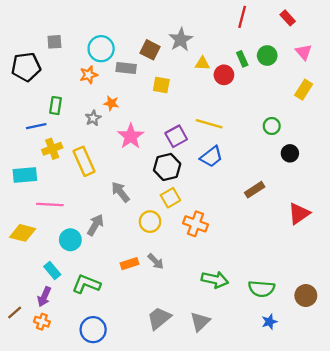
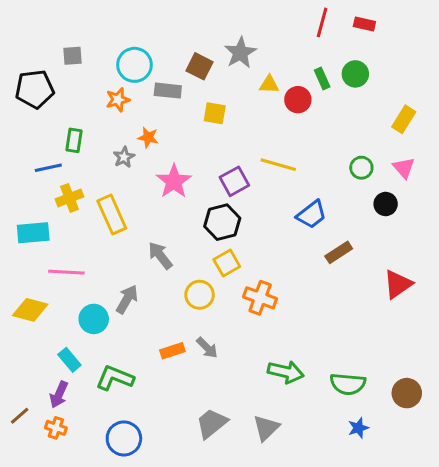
red rectangle: (288, 18) -> (364, 24), moved, turned -35
pink triangle: (304, 52) -> (404, 168), moved
blue trapezoid: (211, 157) -> (311, 215), moved

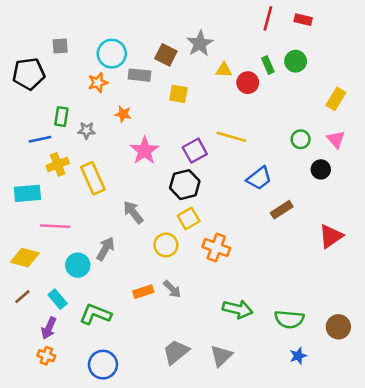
gray star: (124, 157) -> (87, 130), moved, turned 30
brown line: (20, 416) -> (22, 297), moved

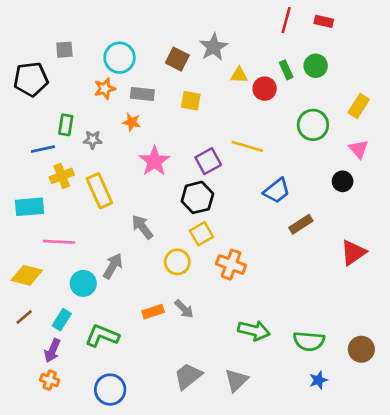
gray rectangle: (139, 75) -> (142, 94), moved
green circle: (301, 139) -> (313, 125), moved, size x1.5
cyan rectangle: (58, 299) -> (62, 320), turned 72

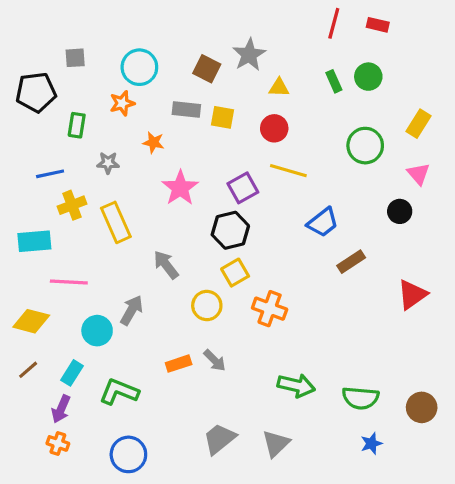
red circle: (265, 89) -> (274, 128), moved
gray rectangle: (142, 94) -> (186, 110), moved
green rectangle: (66, 125) -> (77, 125), moved

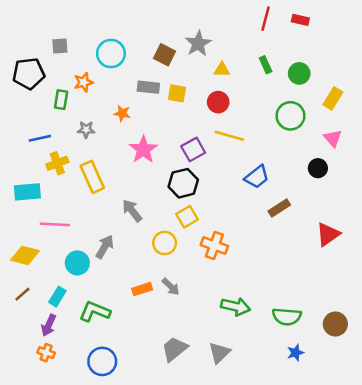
green circle: (368, 77) -> (299, 73), moved
orange star: (122, 103) -> (84, 82), moved

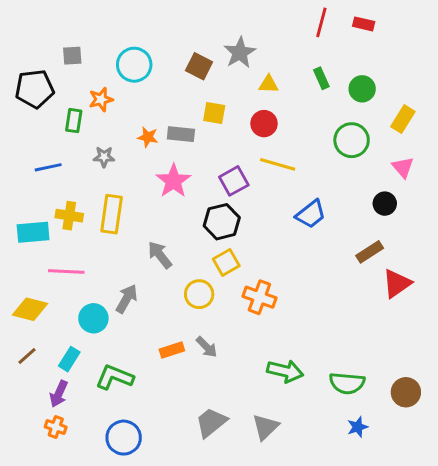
gray rectangle: (148, 87) -> (181, 134), moved
yellow cross: (57, 163) -> (69, 216), moved, turned 30
yellow rectangle: (92, 177) -> (112, 214), turned 32
brown rectangle: (279, 208) -> (370, 252), moved

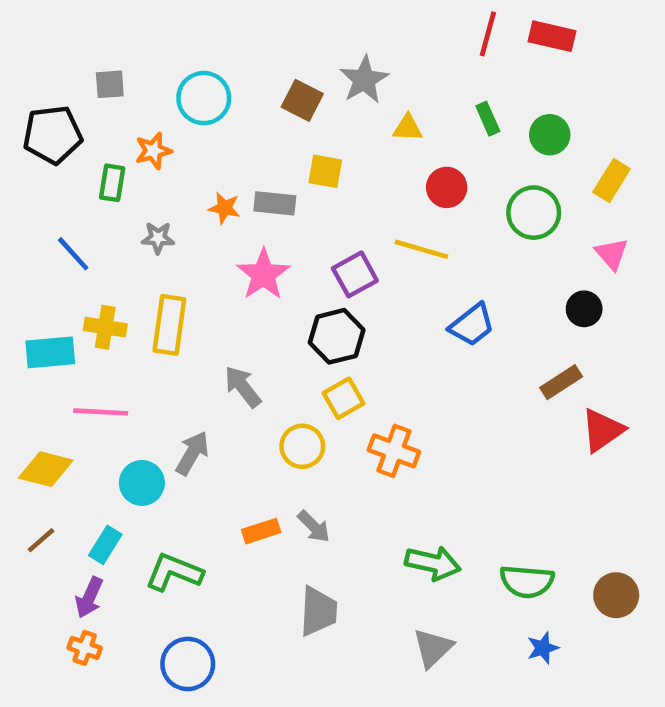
red rectangle: (364, 24) -> (552, 36), size x1.4
red circle: (264, 124) -> (447, 187), moved
blue line: (48, 167) -> (73, 254), turned 60
gray trapezoid: (211, 422) -> (318, 611), moved, turned 132
gray triangle: (266, 427) -> (433, 648), moved

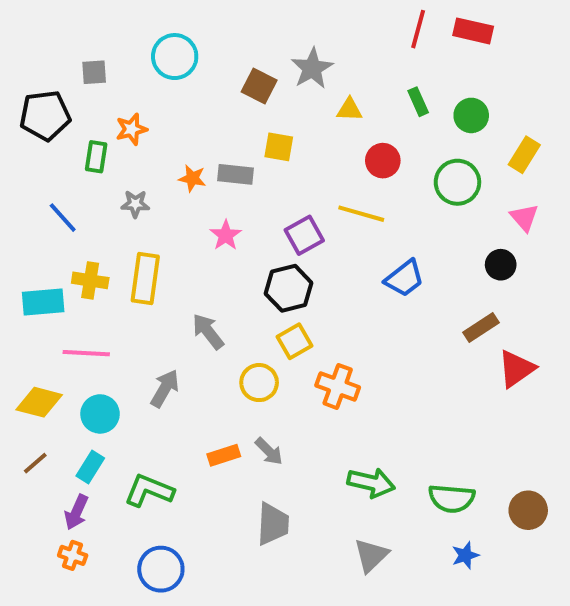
cyan circle: (204, 98) -> (175, 57), moved
pink star: (263, 274) -> (226, 235), size x0.7
cyan circle: (142, 483) -> (100, 414), moved

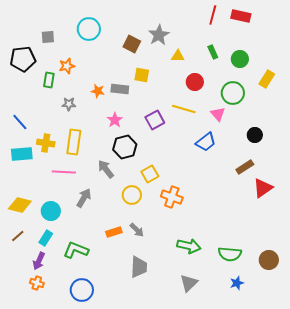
blue line: (63, 218) -> (20, 122), moved
pink triangle: (524, 218) -> (218, 114), moved
black hexagon: (289, 288) -> (125, 147), moved
pink line: (86, 353) -> (64, 172), moved

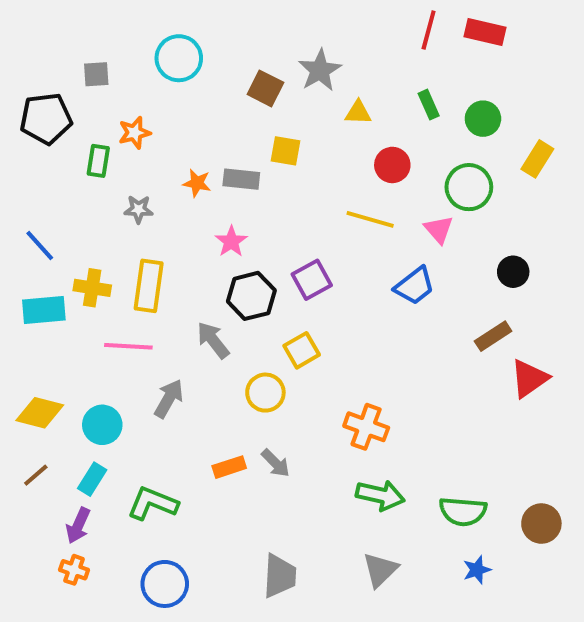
purple square: (155, 120) -> (312, 280), moved
orange cross: (172, 197) -> (366, 427), moved
gray trapezoid: (139, 267) -> (280, 576), moved

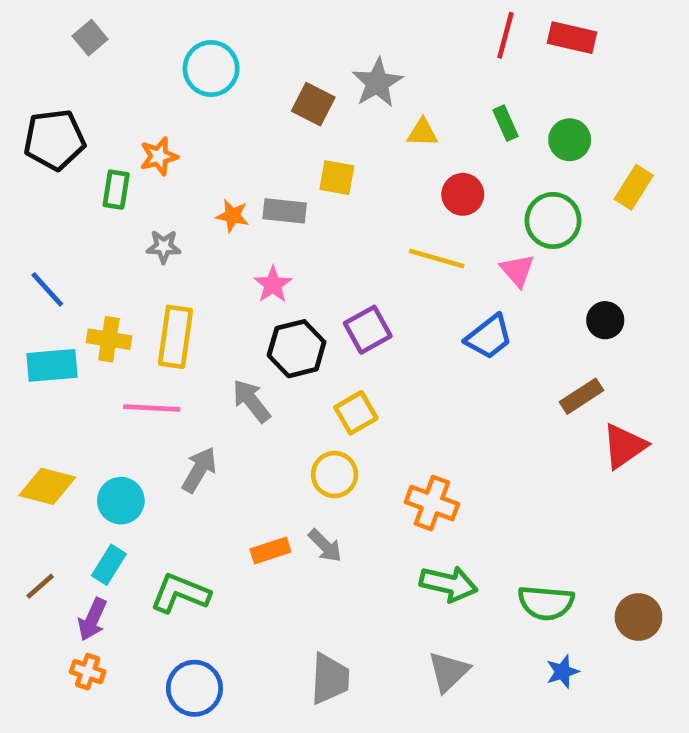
gray square: (96, 74) -> (90, 38), moved, turned -36
yellow circle: (265, 393) -> (335, 475), moved
brown line: (36, 475) -> (40, 586), moved

